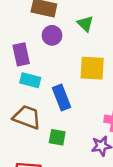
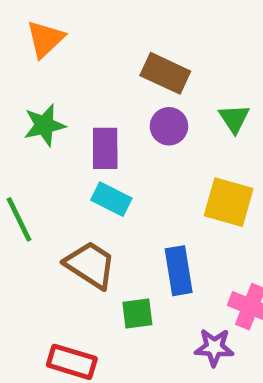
blue rectangle: (62, 98) -> (179, 271), moved
green square: (57, 137) -> (137, 313), turned -30

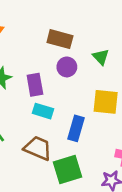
blue rectangle: (179, 271) -> (76, 128), moved, turned 35
green square: (137, 313) -> (67, 170), size x1.6

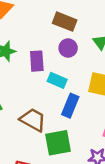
cyan rectangle: (43, 111) -> (57, 80), moved

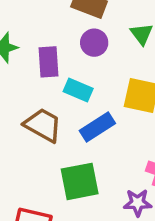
blue rectangle: (70, 106) -> (97, 127), turned 35
brown trapezoid: (33, 120) -> (43, 125), moved

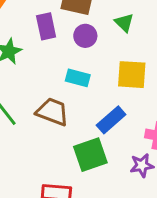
purple rectangle: (48, 62) -> (46, 26), moved
blue rectangle: (97, 127) -> (111, 120), moved

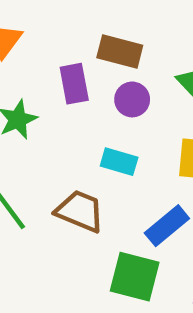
green square: (90, 155) -> (135, 277), turned 32

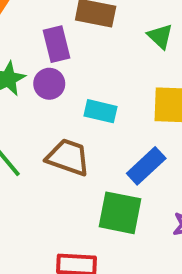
purple circle: (132, 99) -> (49, 84), moved

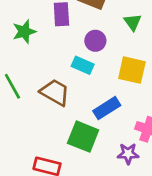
purple circle: (49, 84) -> (95, 41), moved

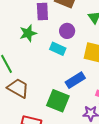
green star: (24, 32) -> (28, 33), moved
brown trapezoid: (55, 92) -> (18, 88), moved

